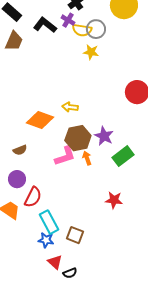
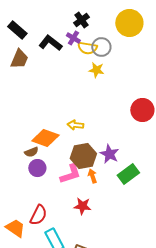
brown semicircle: (20, 150) -> (31, 152), moved
purple circle: (17, 179) -> (37, 168), moved
red star: (114, 200) -> (82, 206), moved

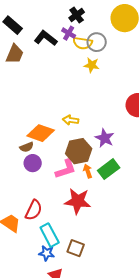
purple star: (109, 154) -> (105, 138), moved
green rectangle: (128, 174) -> (109, 169), moved
red star: (82, 206) -> (78, 201), size x1.5

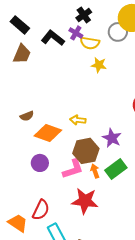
gray circle: (97, 42) -> (118, 32), moved
brown semicircle: (27, 147) -> (27, 116), moved

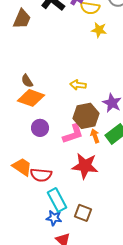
brown semicircle: (27, 116) -> (27, 81), turned 80
orange diamond: (48, 133) -> (31, 98), moved
red semicircle: (41, 210) -> (41, 175), turned 70
orange trapezoid: (18, 223) -> (22, 167), moved

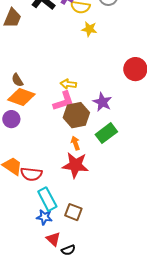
purple circle: (40, 128) -> (11, 119), moved
pink L-shape: (73, 134) -> (63, 101), moved
orange arrow: (95, 136) -> (75, 143), moved

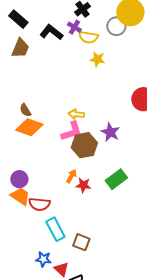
purple circle: (11, 119) -> (19, 179), moved
green rectangle: (106, 133) -> (116, 179), moved
orange arrow: (75, 143) -> (71, 176), moved, turned 48
red star: (75, 165) -> (83, 185), moved, size x0.6
blue star: (44, 217) -> (43, 259), moved

